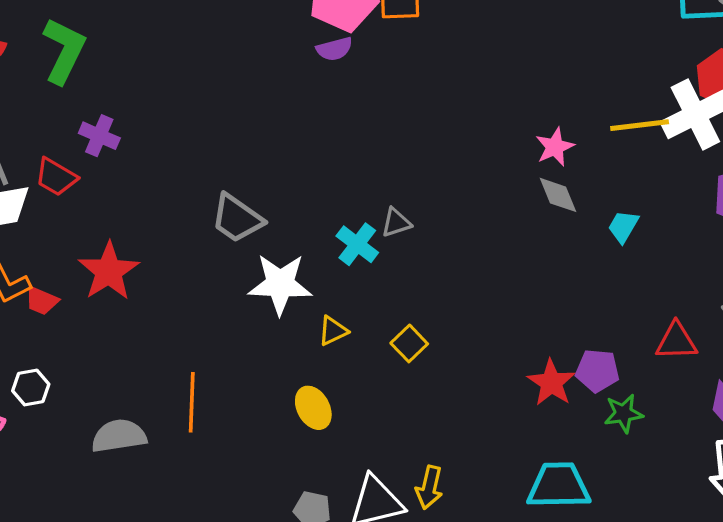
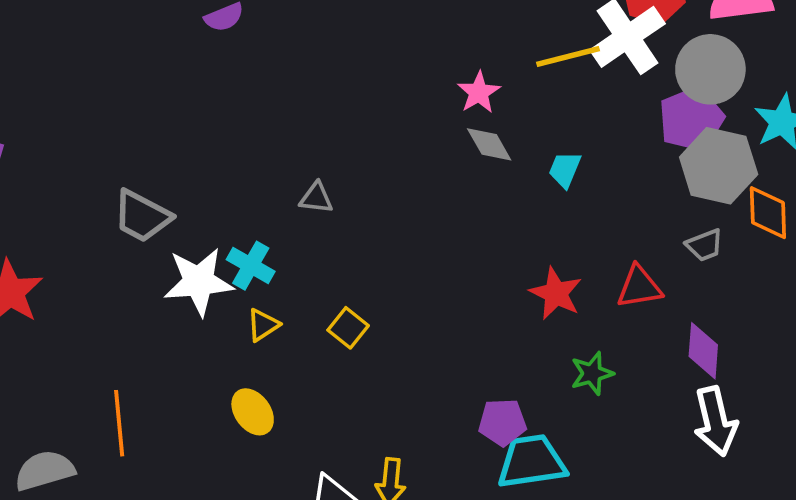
gray triangle: (396, 223) -> (316, 198), turned 32
cyan cross: (357, 244) -> (251, 266), moved
purple pentagon: (597, 371) -> (502, 422), moved
red star: (551, 383) -> (556, 293), moved

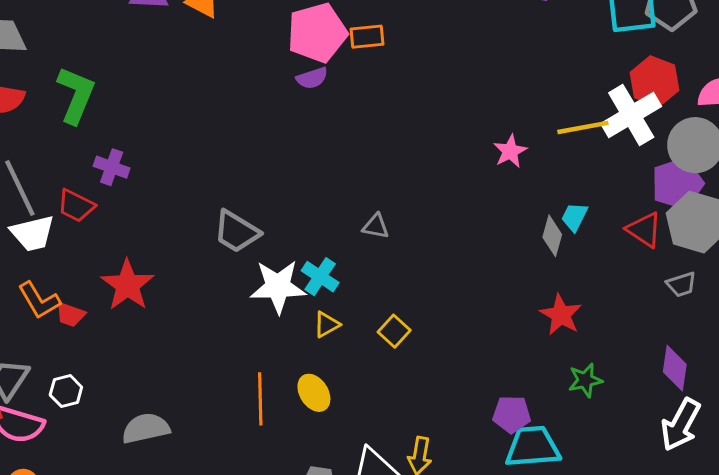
gray diamond: (489, 144) -> (552, 236), moved, turned 42
red triangle: (639, 287) -> (644, 230), moved, turned 39
white arrow: (715, 421) -> (681, 425), turned 38
orange line: (119, 423) -> (260, 399), moved

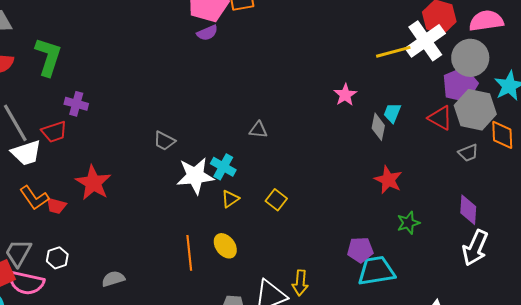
pink star: (510, 151) -> (345, 95), moved
red trapezoid: (76, 206) -> (54, 132), turned -40
gray trapezoid: (237, 232) -> (164, 141), size x0.7
gray semicircle: (146, 428) -> (113, 279), size x0.7

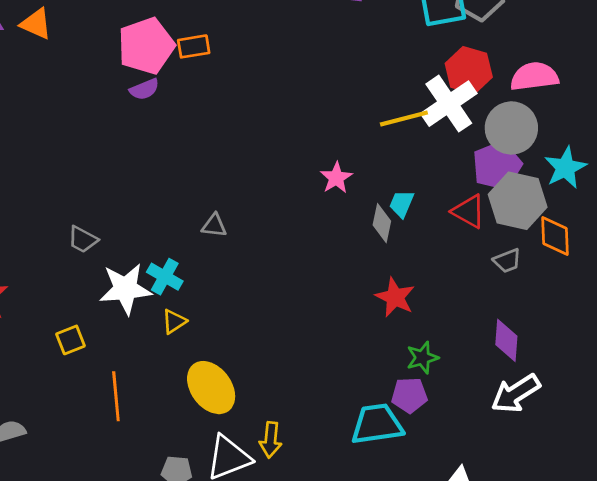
yellow square: (276, 200) -> (70, 340), moved, turned 30
yellow ellipse: (225, 246) -> (211, 388), moved, size x1.5
white arrow: (475, 248) -> (516, 394), turned 33
purple pentagon: (360, 250) -> (409, 395), moved

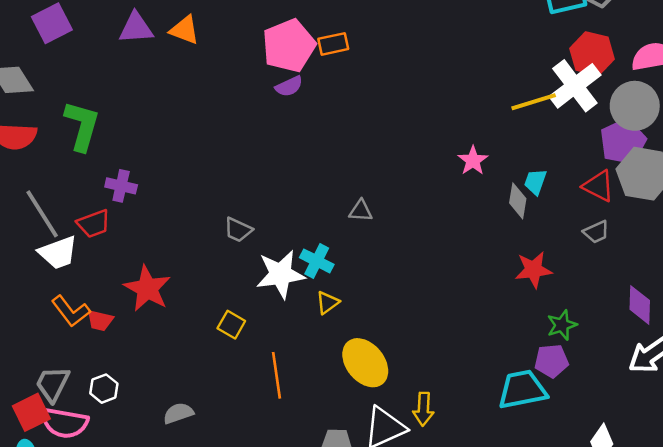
gray trapezoid: (507, 261) -> (596, 232), moved
red star: (395, 297) -> (533, 270), turned -30
yellow square: (70, 340) -> (231, 325), turned -36

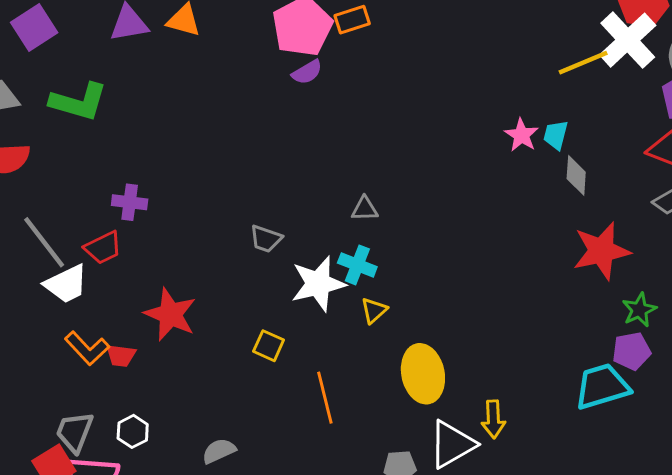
green L-shape: (82, 126) -> (79, 102), moved, turned 96
cyan trapezoid: (535, 182) -> (556, 135), moved
gray triangle: (361, 211) -> (365, 209), moved
red star: (533, 270) -> (601, 251), size x1.4
yellow ellipse: (365, 363) -> (423, 374), turned 33

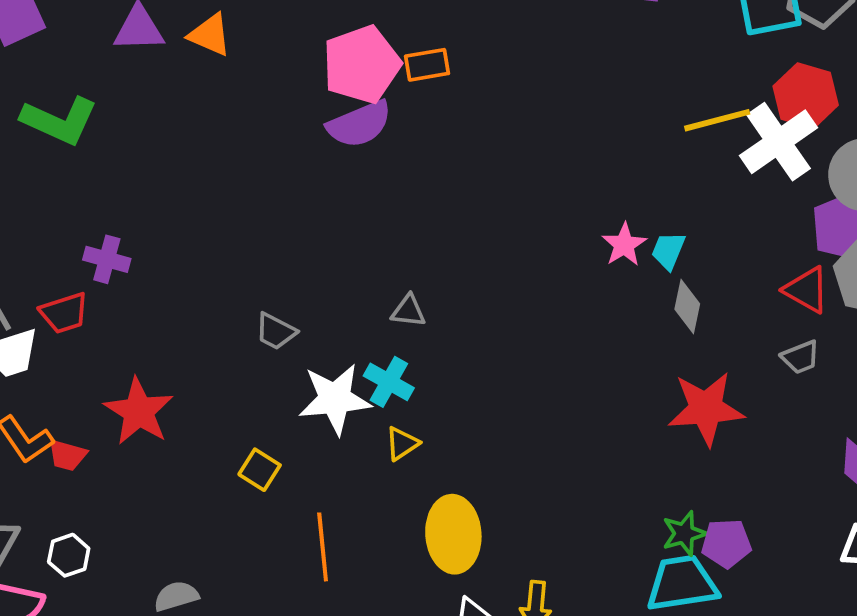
yellow line: (583, 63) -> (717, 120), moved
purple semicircle: (307, 72) -> (359, 124), size x1.6
green star: (639, 310) -> (684, 533), moved

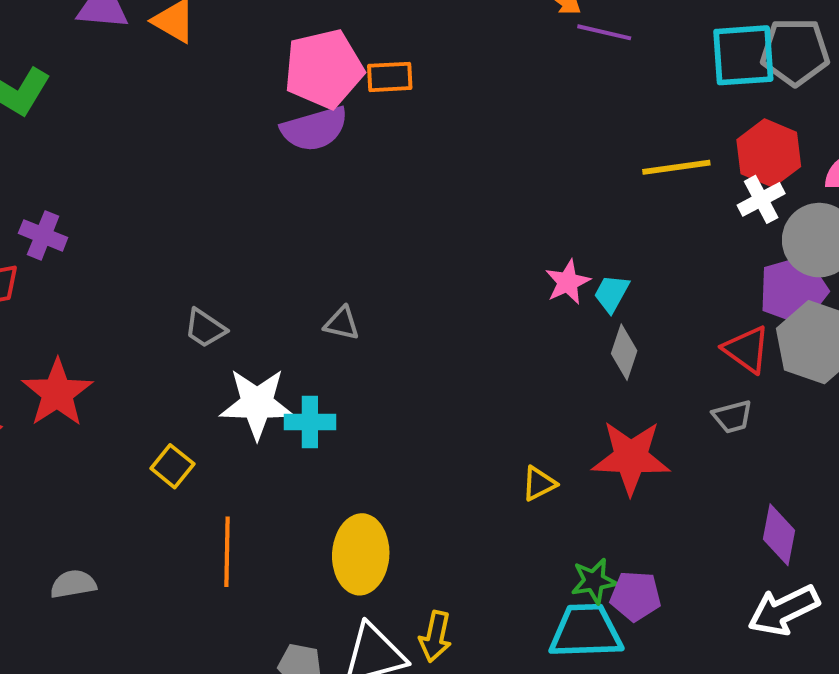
white cross: (778, 142) -> (761, 199), moved, size x0.6
cyan cross: (389, 382) -> (310, 422), moved, turned -36
yellow triangle: (402, 444) -> (539, 484), moved

